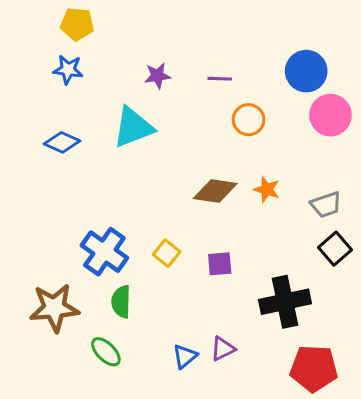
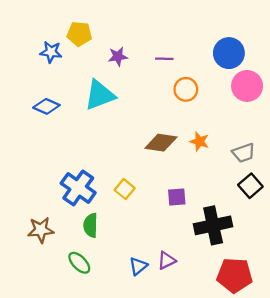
yellow pentagon: (77, 24) -> (79, 34), moved
purple square: (220, 264) -> (177, 197), moved
brown star: (54, 308) -> (41, 230), size x0.7

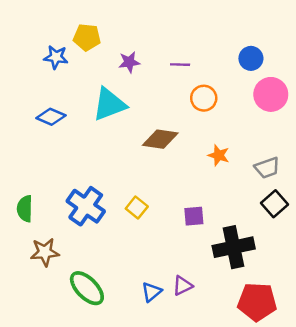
blue circle: (229, 53) -> (251, 58), size x0.7
brown diamond: (161, 143) -> (160, 139), moved
green semicircle: (91, 225) -> (25, 209), moved
green ellipse: (79, 263) -> (87, 288), size x1.4

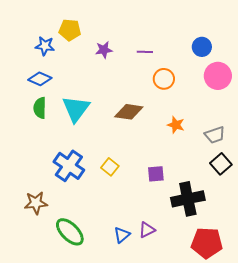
cyan triangle: (109, 104) -> (76, 109), moved, turned -32
blue diamond: (51, 117) -> (40, 79), moved
green semicircle: (25, 209) -> (40, 108), moved

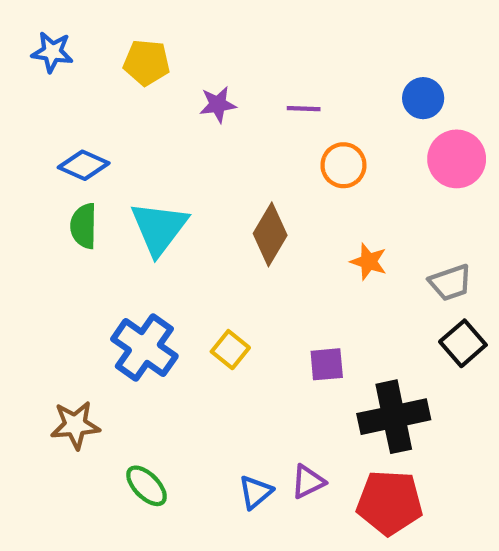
blue star: (45, 46) -> (52, 52), moved
brown diamond: (129, 112) -> (270, 234), turned -68
green ellipse: (70, 232) -> (147, 486), size x0.7
red pentagon: (207, 243) -> (390, 503), moved

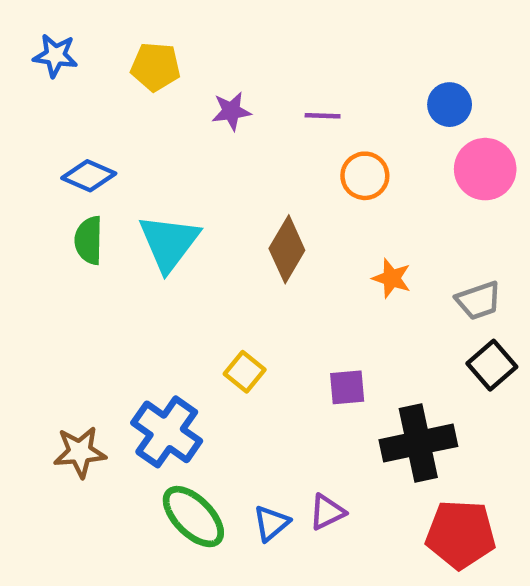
blue cross: (144, 348) -> (167, 432), moved
green ellipse: (147, 486) -> (193, 517), moved, size x1.4
red pentagon: (390, 503) -> (461, 534), moved

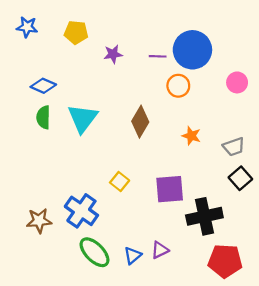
blue circle: (450, 105) -> (192, 50), moved, size x1.8
pink circle: (485, 169) -> (237, 82), size x0.7
purple square: (347, 387) -> (170, 189), size x1.6

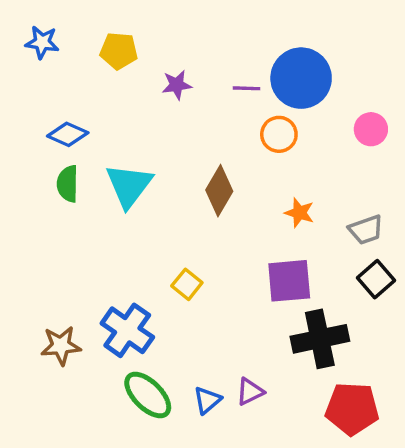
purple square: (170, 189) -> (289, 281), moved

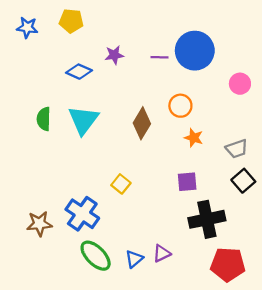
yellow pentagon: (119, 51) -> (71, 21), moved
blue diamond: (68, 134) -> (79, 72), moved
orange circle: (279, 134) -> (180, 106), moved
purple square: (289, 281) -> (187, 182), size x0.7

